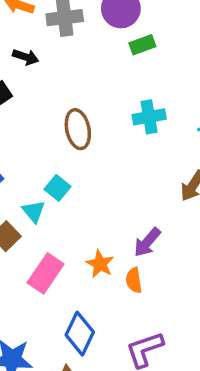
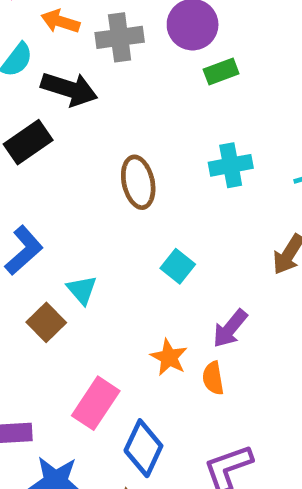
black arrow: (26, 57) -> (69, 89), size x1.6
cyan square: (58, 188) -> (178, 266), moved
pink rectangle: (46, 273) -> (96, 403), moved

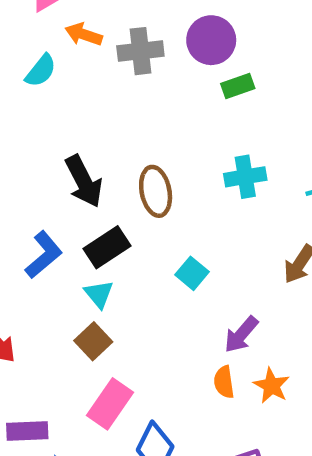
black arrow: (69, 89) -> (84, 181), moved, turned 44
black rectangle: (28, 142) -> (107, 247), moved
brown square: (46, 322) -> (93, 341), moved
orange star: (169, 357) -> (272, 386), moved

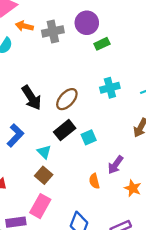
brown ellipse: (156, 191) -> (67, 99), turned 60
black rectangle: (107, 247) -> (65, 130), moved
cyan square: (192, 273) -> (89, 137), turned 32
orange semicircle: (224, 382) -> (94, 181), moved
pink rectangle: (110, 404) -> (40, 206), moved

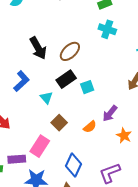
cyan cross: (110, 88) -> (107, 29), moved, turned 30
brown square: (44, 175) -> (59, 123), moved
orange semicircle: (94, 181) -> (90, 127), turned -120

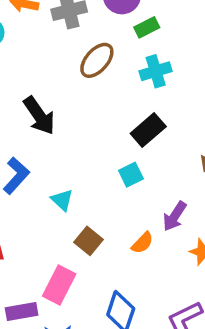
cyan cross: (107, 29) -> (156, 71), turned -30
brown ellipse: (70, 51) -> (97, 60), moved
black rectangle: (66, 79) -> (148, 130), moved

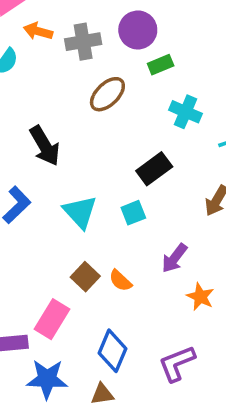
cyan cross: (156, 71) -> (186, 112), moved, turned 36
cyan triangle: (62, 200) -> (80, 212), moved, size x1.5
orange semicircle: (142, 243) -> (120, 281), moved, turned 85

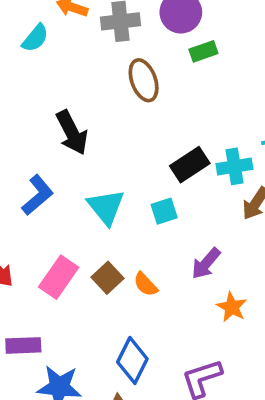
brown ellipse: (107, 94) -> (144, 80), turned -69
cyan cross: (186, 112) -> (234, 166), moved, turned -36
pink rectangle: (52, 319) -> (59, 277), moved

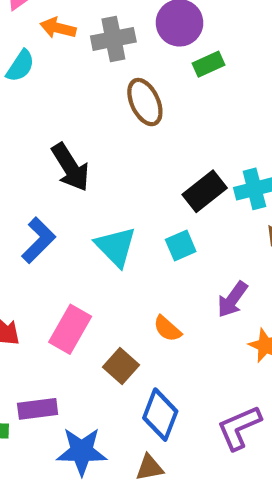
brown square: (108, 278) -> (121, 366), moved

